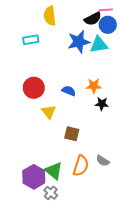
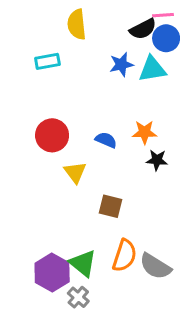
blue star: (79, 42) -> (121, 64), size x0.7
gray semicircle: (103, 161) -> (155, 266), moved, size x1.5

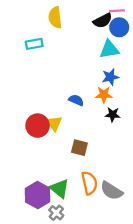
blue star: (121, 64) -> (110, 77), moved
red circle: (52, 135) -> (38, 126), moved
orange semicircle: (124, 256) -> (89, 183), turned -30

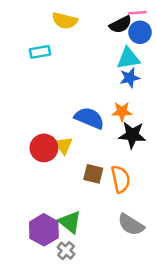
yellow semicircle: (55, 17) -> (65, 21), turned -70
blue star: (110, 77) -> (130, 78), moved
blue semicircle: (76, 100) -> (89, 118), size x1.6
black star: (113, 115) -> (132, 135), size x1.5
orange semicircle: (89, 183) -> (121, 179), moved

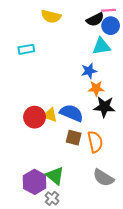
cyan rectangle: (40, 52) -> (26, 49), moved
blue star: (130, 78) -> (89, 71), moved
blue semicircle: (89, 118) -> (72, 113), moved
yellow triangle: (63, 145) -> (50, 115), turned -35

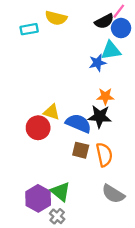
pink line: (109, 10) -> (119, 11), turned -48
cyan rectangle: (26, 49) -> (29, 29), moved
blue star: (89, 71) -> (97, 63), moved
black star: (104, 107) -> (100, 117), moved
yellow triangle: (50, 115) -> (52, 112), moved

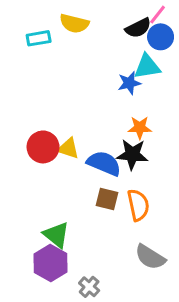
red circle: (38, 128) -> (43, 147), moved
green triangle: (60, 192) -> (56, 235), moved
gray cross: (57, 216) -> (89, 287), moved

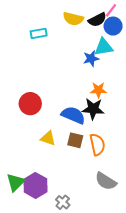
yellow semicircle: (74, 23) -> (73, 19), moved
cyan rectangle: (39, 38) -> (39, 33), moved
yellow triangle: (68, 148) -> (48, 138), moved
green triangle: (56, 235) -> (16, 182), moved, turned 36

